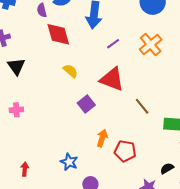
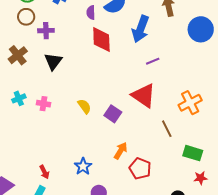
orange cross: (151, 44) -> (190, 103), moved
yellow semicircle: (70, 71) -> (84, 106), moved
purple square: (86, 104) -> (113, 114), turned -30
red arrow: (25, 169) -> (44, 172), moved, turned 136

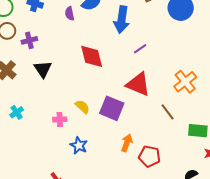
red diamond: (101, 40) -> (92, 56), moved
pink cross: (43, 104) -> (60, 119), moved
purple square: (113, 114) -> (112, 108), size x1.4
blue star: (83, 166) -> (79, 145), moved

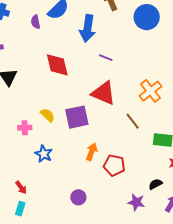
purple line: (140, 49) -> (106, 58), turned 56
purple square: (112, 108) -> (77, 117), turned -35

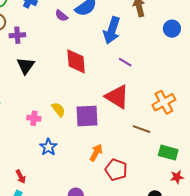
blue circle: (147, 17) -> (172, 29), size x0.7
purple semicircle: (36, 22) -> (61, 16), turned -48
brown line: (133, 121) -> (141, 129), turned -42

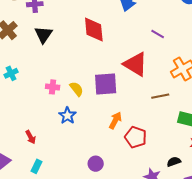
purple line: (125, 62) -> (158, 34), moved
yellow semicircle: (58, 110) -> (76, 89), moved
brown line: (141, 129) -> (160, 96), turned -30
red arrow: (21, 177) -> (31, 137), moved

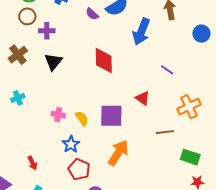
red triangle: (135, 64) -> (143, 98), size x0.6
orange arrow: (115, 120) -> (118, 153), size x1.5
red pentagon: (136, 137) -> (79, 169), moved

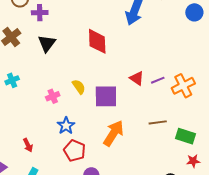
purple line: (167, 70) -> (158, 80), moved, turned -56
pink cross: (58, 115) -> (53, 96), turned -32
yellow semicircle: (82, 118) -> (79, 87), moved
brown line: (165, 132) -> (158, 122), moved

